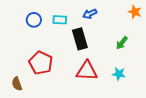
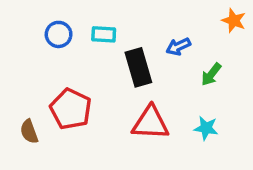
blue arrow: (90, 14) -> (178, 47), moved
brown semicircle: (17, 84) -> (29, 132), moved

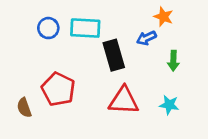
orange star: (234, 21) -> (163, 17), moved
cyan rectangle: (104, 34) -> (85, 28), size x1.5
green arrow: (211, 74) -> (173, 61), turned -36

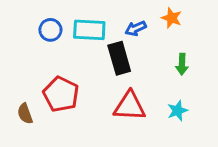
blue arrow: (146, 38) -> (136, 28), moved
cyan star: (169, 105) -> (178, 111), turned -30

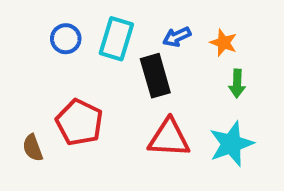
orange star: (172, 18) -> (223, 43), moved
cyan rectangle: (89, 30) -> (116, 39), turned -76
cyan star: (178, 111) -> (231, 144), size x1.6

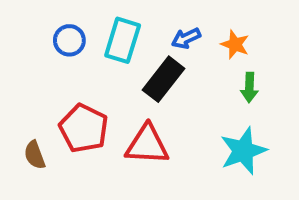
black rectangle: (155, 76) -> (163, 79), turned 54
red triangle: (169, 138) -> (147, 145), moved

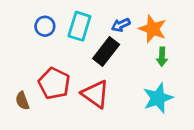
orange star: (235, 44) -> (153, 29), size x1.5
red triangle: (147, 145) -> (95, 94), turned 32

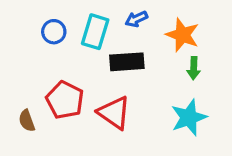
blue arrow: (121, 25) -> (136, 19), moved
black rectangle: (106, 51) -> (127, 62), turned 48

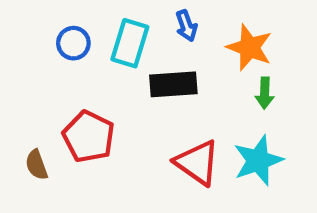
blue arrow: (136, 19) -> (186, 26), turned -85
red triangle: (114, 113) -> (197, 163), moved

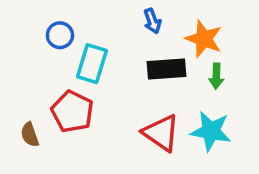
cyan rectangle: (130, 43) -> (92, 64), moved
black rectangle: (173, 84) -> (167, 69), moved
cyan star: (258, 160) -> (211, 131), turned 30

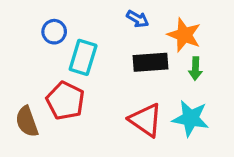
blue arrow: (152, 21) -> (138, 19), turned -40
brown semicircle: (30, 135) -> (27, 122), size x1.4

